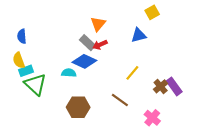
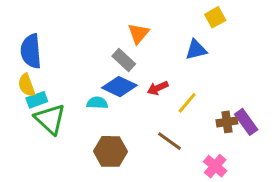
blue semicircle: (22, 36) -> (31, 51), size x1.6
red arrow: (100, 45) -> (158, 88), moved
brown cross: (161, 86) -> (227, 122), turned 32

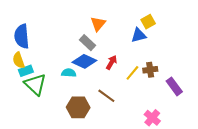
yellow square: (215, 17) -> (148, 22), moved
red arrow: (158, 88) -> (112, 62), turned 144
brown cross: (227, 122) -> (150, 70), moved
brown line: (169, 141) -> (106, 96), moved

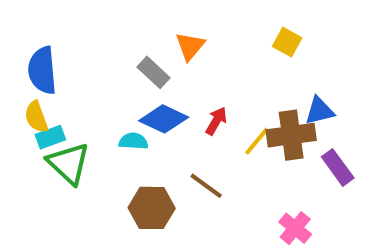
yellow square: (148, 22) -> (287, 42), turned -32
blue triangle: (139, 35) -> (319, 111), moved
gray rectangle: (88, 43) -> (154, 72), moved
brown cross: (150, 70) -> (291, 135), size x1.6

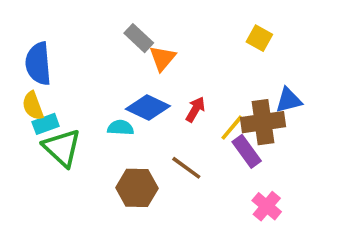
orange triangle: (190, 46) -> (163, 58), moved
gray rectangle: (154, 72) -> (139, 38), moved
purple rectangle: (338, 167) -> (247, 151), moved

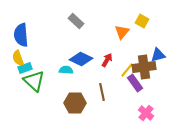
orange triangle: (163, 58) -> (122, 32), moved
brown line: (186, 168) -> (102, 92), turned 42

